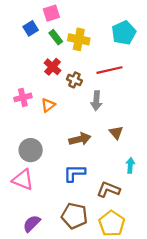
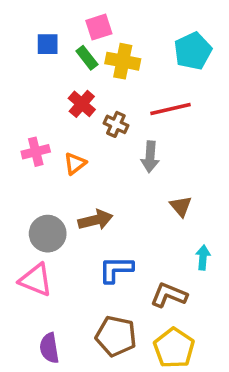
pink square: (51, 13) -> (99, 27), moved
blue square: (31, 28) -> (48, 44), turned 32
brown arrow: (80, 139) -> (95, 220), moved
purple semicircle: (32, 224) -> (49, 348), turned -54

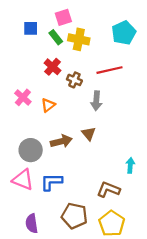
pink cross: (36, 152) -> (23, 97), turned -35
brown triangle: (181, 206) -> (89, 134), moved
blue L-shape: (116, 269) -> (51, 182), moved

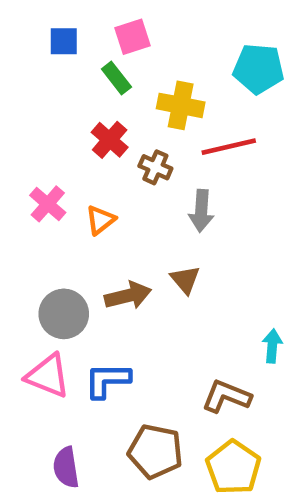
blue square: (31, 28) -> (64, 41), moved
cyan pentagon: (124, 33) -> (259, 69), turned 30
yellow cross: (79, 39) -> (181, 105), moved

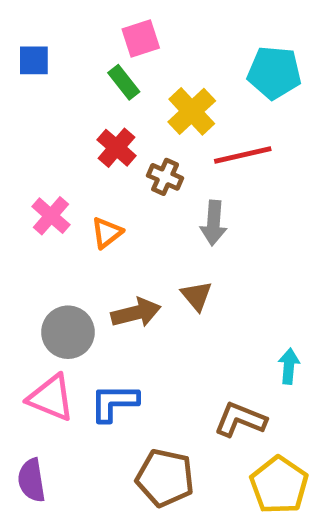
blue square: (64, 41) -> (34, 60), moved
yellow cross: (181, 105) -> (192, 111), turned 36
purple semicircle: (66, 467) -> (32, 480), moved
yellow pentagon: (233, 467) -> (279, 485), moved

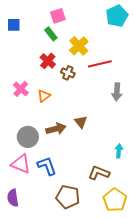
cyan pentagon: (274, 72) -> (117, 16), moved, turned -30
gray arrow: (214, 223) -> (117, 92), moved
blue L-shape: (114, 403) -> (47, 166), turned 70

